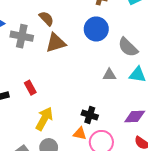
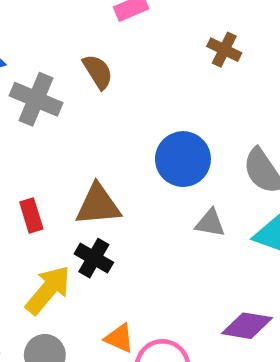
blue circle: (96, 29) -> (183, 159), moved
brown triangle: (56, 43) -> (98, 205), moved
black cross: (90, 115) -> (94, 258), moved

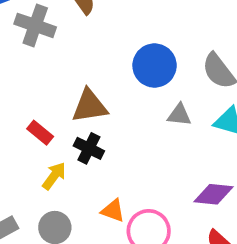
red rectangle: (31, 215) -> (40, 133), moved, turned -30
yellow arrow: (48, 290) -> (54, 176), size x0.7

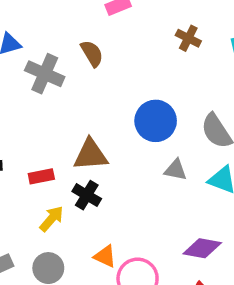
red rectangle: (40, 133) -> (41, 176), turned -55

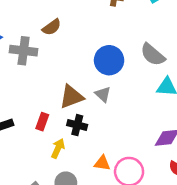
brown semicircle: (92, 53) -> (52, 27), turned 102
gray triangle: (176, 170) -> (103, 94), moved, turned 48
red rectangle: (41, 176) -> (42, 122), turned -42

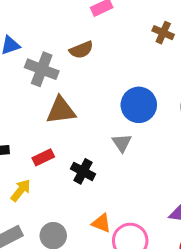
brown triangle: (71, 97) -> (61, 110), moved
red rectangle: (42, 122) -> (43, 157), turned 30
yellow arrow: (58, 148) -> (21, 190), moved

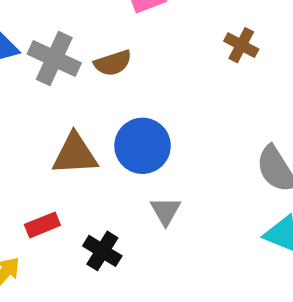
gray cross: (42, 69) -> (54, 59), moved
blue circle: (139, 105) -> (143, 146), moved

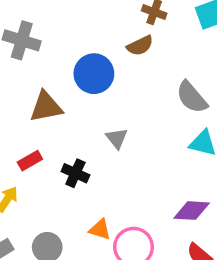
brown semicircle: (113, 63) -> (140, 46), moved
blue circle: (143, 146) -> (94, 74), moved

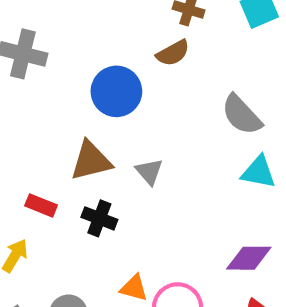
brown triangle: (46, 107) -> (91, 161), moved
red rectangle: (30, 161) -> (41, 205), turned 55

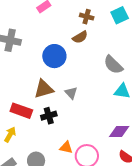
red rectangle: (41, 205) -> (21, 111), size x1.5
black cross: (99, 218) -> (49, 116), turned -35

